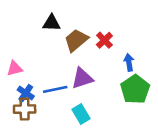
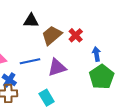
blue line: (55, 89) -> (30, 61), moved
cyan rectangle: (81, 114) -> (47, 98), moved

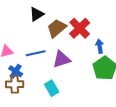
black triangle: (31, 21) -> (37, 14), turned -35
red cross: (76, 35) -> (80, 28), size x1.5

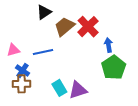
purple triangle: (62, 59) -> (78, 90), moved

